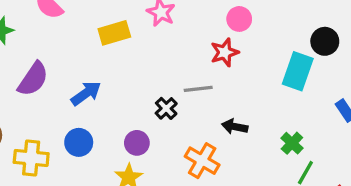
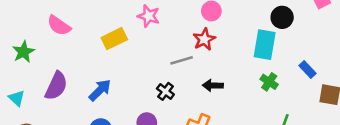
gray line: (198, 89) -> (182, 60), moved
black arrow: (235, 127) -> (213, 85), moved
green cross: (292, 143) -> (269, 82), moved

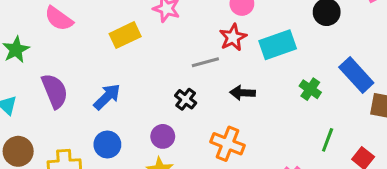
cyan rectangle: (265, 45) -> (278, 45), moved, turned 60
blue rectangle: (307, 69) -> (356, 75), size x1.6
purple semicircle: (56, 86) -> (55, 91), turned -48

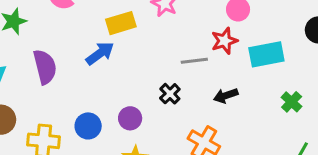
black arrow: (243, 93) -> (226, 96), turned -30
blue arrow: (107, 97) -> (100, 53), moved
purple circle: (163, 136) -> (130, 118), moved

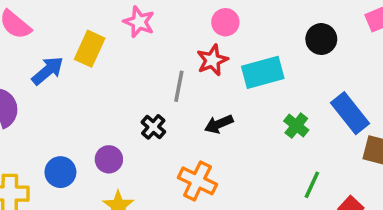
yellow rectangle: (121, 23) -> (90, 49), turned -44
blue arrow: (100, 53) -> (48, 71), moved
gray line: (194, 61) -> (179, 86), turned -68

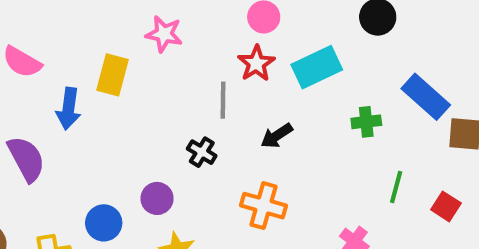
blue arrow: (48, 71) -> (69, 109), turned 148
green cross: (296, 126) -> (366, 122), turned -35

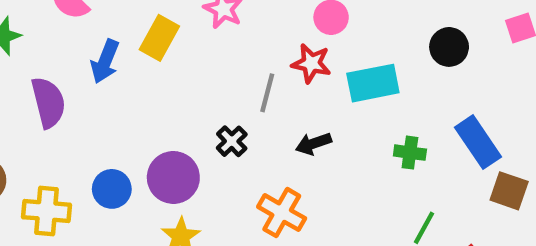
red star: (256, 63) -> (311, 63), turned 30
purple circle: (157, 198) -> (173, 177), size x1.5

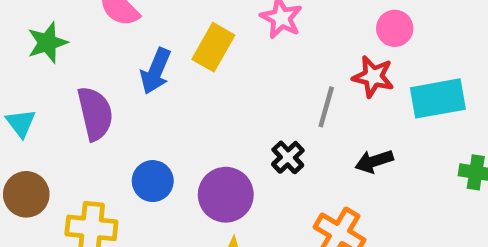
blue circle: (112, 189) -> (153, 181), moved

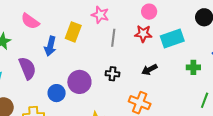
gray line: (326, 107) -> (113, 38), moved
black cross: (288, 157) -> (112, 74), turned -32
purple circle: (226, 195) -> (79, 82), moved

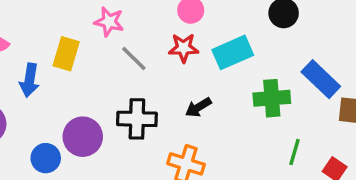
gray line: (113, 38) -> (134, 59), turned -48
green cross: (193, 67) -> (272, 98), size x1.5
black cross: (112, 74) -> (137, 119), size x1.6

